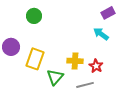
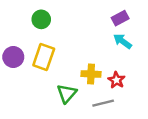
purple rectangle: (108, 13) -> (120, 18), moved
yellow rectangle: (35, 59) -> (44, 57), moved

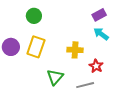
yellow cross: (91, 74) -> (75, 50), moved

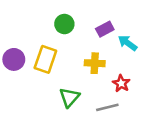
purple rectangle: (99, 15) -> (105, 29), moved
green circle: (34, 16) -> (64, 24), moved

